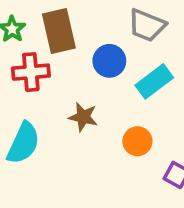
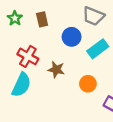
brown rectangle: (59, 31) -> (42, 19), size x0.6
red cross: (31, 72) -> (28, 56), moved, turned 35

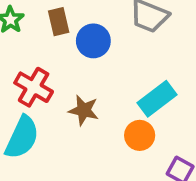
blue circle: (72, 37) -> (93, 41), moved
cyan rectangle: (98, 49) -> (157, 99), moved

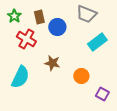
red cross: (34, 87) -> (26, 39), moved
cyan rectangle: (157, 99) -> (97, 42), moved

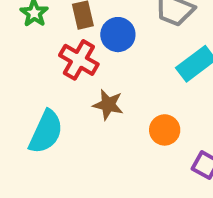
red cross: (26, 39) -> (79, 60), moved

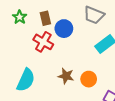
brown star: (108, 105) -> (66, 76), moved

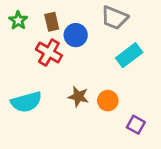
cyan semicircle: (26, 80) -> (26, 102), turned 50

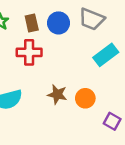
blue circle: (76, 35) -> (59, 23), moved
red cross: (49, 52) -> (29, 52), turned -30

